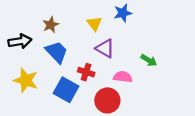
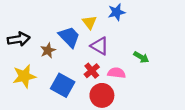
brown star: (51, 25) -> (48, 50), moved
blue trapezoid: (57, 52) -> (69, 37), moved
red cross: (86, 72) -> (92, 71), moved, turned 32
yellow star: (26, 80) -> (24, 76), turned -30

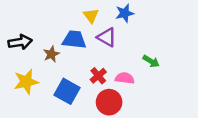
yellow triangle: (90, 22) -> (91, 16), moved
blue trapezoid: (69, 37) -> (74, 40), turned -40
purple triangle: (100, 46) -> (107, 37), moved

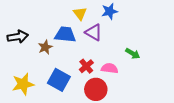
yellow star: (26, 82) -> (23, 84), moved

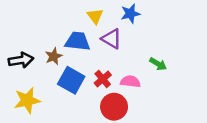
black arrow: (18, 37) -> (21, 60), moved
blue square: (59, 80) -> (71, 80), moved

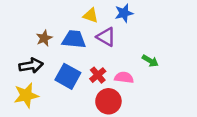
yellow triangle: (95, 16) -> (91, 15), turned -35
brown star: (54, 56) -> (44, 38), moved
black arrow: (21, 60) -> (31, 66), moved

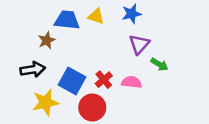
purple triangle: (106, 37) -> (139, 44), moved, turned 42
blue trapezoid: (74, 39) -> (67, 20), moved
yellow star: (26, 95) -> (45, 102), moved
red circle: (108, 101) -> (92, 108), moved

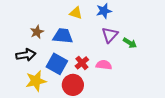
blue trapezoid: (67, 20) -> (63, 36), moved
green arrow: (159, 64) -> (130, 43), moved

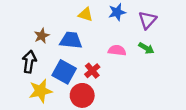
purple triangle: (110, 35) -> (147, 20), moved
black arrow: (26, 55) -> (29, 62), turned -72
pink semicircle: (104, 65) -> (117, 50), moved

